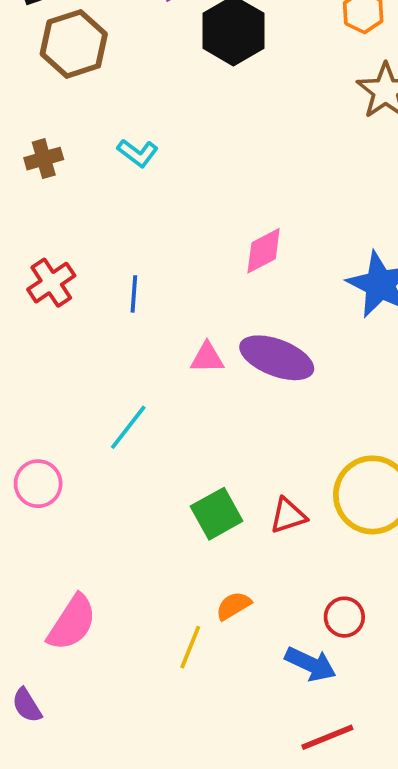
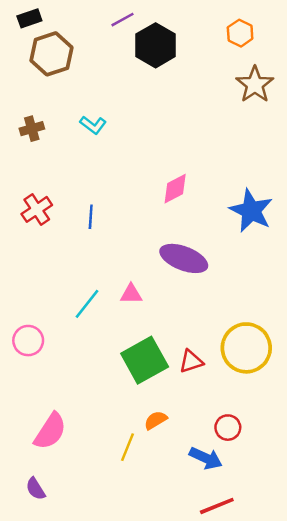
pink triangle: (207, 358) -> (131, 294), moved
green square: (217, 514) -> (145, 360), size x1.4
purple semicircle: (27, 705) -> (36, 489), moved

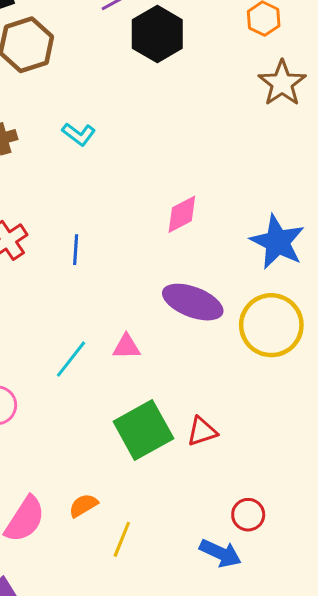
yellow circle: (246, 348) -> (271, 325), moved
orange semicircle: (156, 420) -> (83, 505), moved

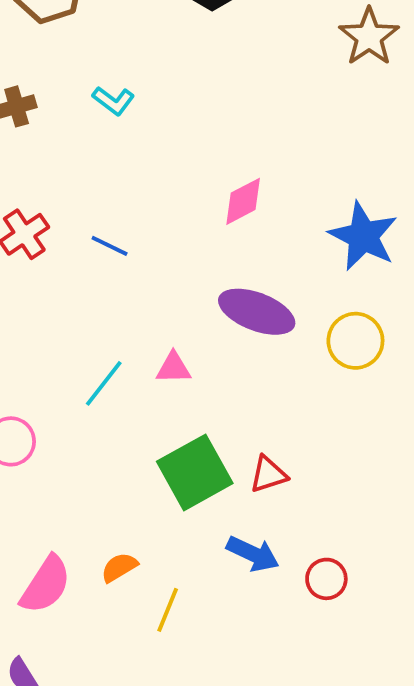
blue line: (76, 250) -> (110, 246), turned -68
yellow circle: (271, 325) -> (355, 341), size x0.7
blue arrow: (220, 553) -> (253, 554), moved

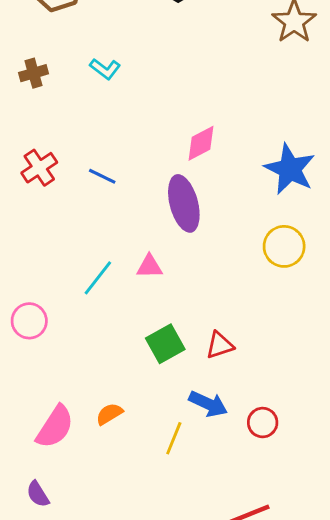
purple ellipse: (257, 312) -> (184, 203), moved, turned 54
green square: (195, 472) -> (165, 344), size x0.7
yellow line: (168, 610) -> (174, 438), moved

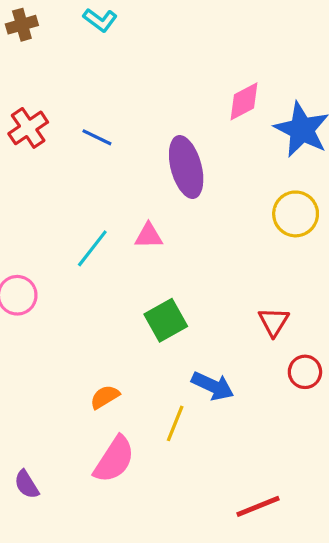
pink diamond: (201, 143) -> (244, 101), moved
red triangle: (220, 345) -> (274, 322), moved, turned -40
red circle: (263, 423) -> (305, 372), moved
pink semicircle: (55, 427) -> (114, 459), moved

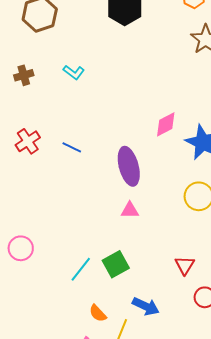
pink triangle: (149, 236) -> (130, 210), moved
cyan line: (92, 248) -> (81, 269), moved
orange semicircle: (105, 397) -> (98, 313), moved, turned -102

